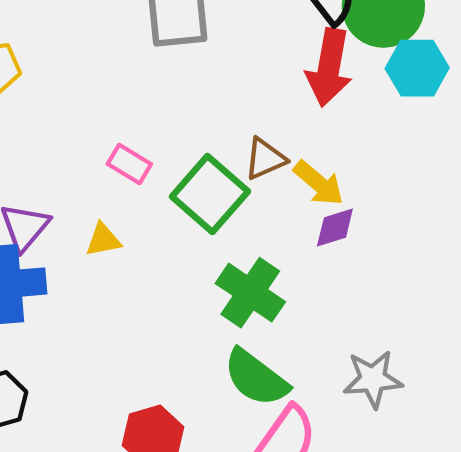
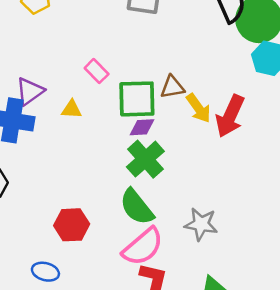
red arrow: (329, 68) -> (230, 116), moved
green square: (210, 194) -> (137, 99), turned 33
purple diamond: (335, 227) -> (142, 127), moved

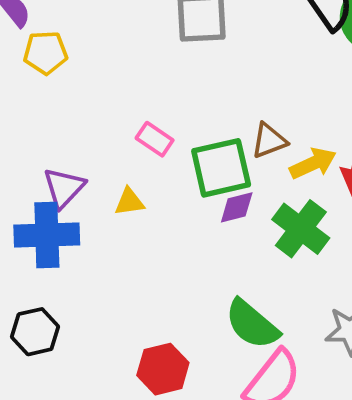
yellow arrow: (199, 108) -> (313, 163), turned -68
green cross: (145, 159) -> (301, 229), moved

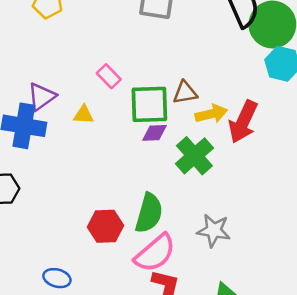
green semicircle: (252, 324) -> (149, 213), turned -126
red hexagon: (163, 369) -> (105, 226), moved

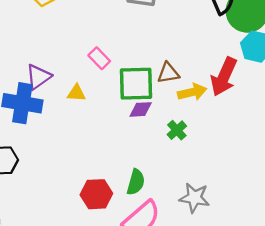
red arrow: (243, 122) -> (224, 77), moved
green cross: (194, 156) -> (177, 130), size x0.6
green semicircle: (149, 213) -> (136, 182), size x0.7

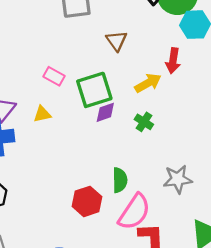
brown triangle: (168, 73) -> (116, 41), moved, turned -40
red arrow: (224, 77) -> (173, 61), size x0.7

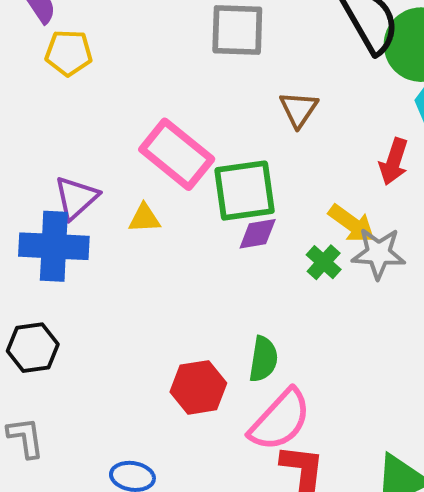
pink rectangle: (54, 76) -> (177, 154), size x1.8
yellow arrow: (148, 83) -> (352, 224), moved, turned 56
gray star: (178, 179) -> (379, 253), moved

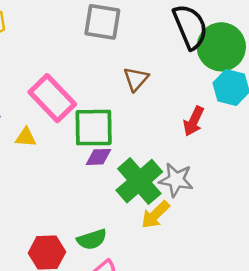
yellow arrow: (352, 224) -> (155, 215), moved, turned 92
green cross: (324, 262) -> (139, 181), size x2.0
green semicircle: (263, 359) -> (92, 239), turned 56

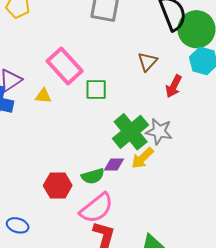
brown triangle: (136, 79) -> (147, 62), moved
green square: (94, 128) -> (96, 89), size x0.7
purple diamond: (99, 157) -> (114, 164), moved

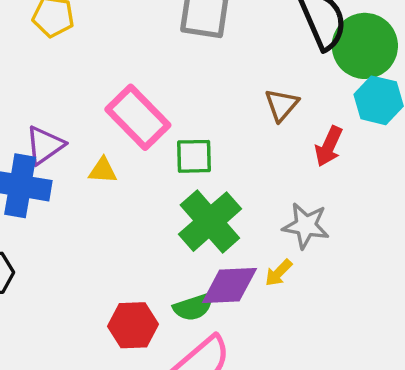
green cross: (131, 132) -> (210, 222), moved
yellow arrow: (142, 158) -> (278, 273), size x0.7
purple diamond: (114, 164) -> (229, 286), size x1.6

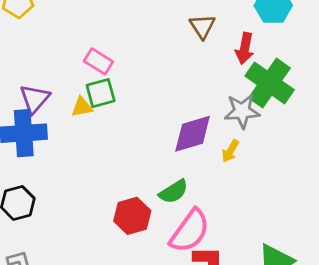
pink rectangle: (138, 117) -> (98, 61), size x0.6
green square: (194, 156) -> (101, 93), moved
green cross: (210, 222) -> (270, 83), moved
purple diamond: (229, 286) -> (193, 134), moved

